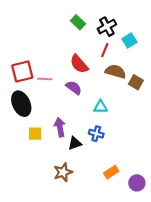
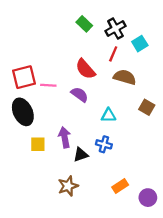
brown square: (136, 82) -> (147, 107), moved

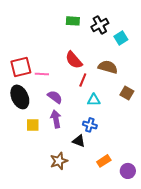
green rectangle: (84, 24) -> (73, 21), turned -40
red line: (113, 54) -> (83, 80), moved
purple semicircle: (80, 95) -> (55, 97), moved
black triangle: (81, 155) -> (79, 141), moved, turned 40

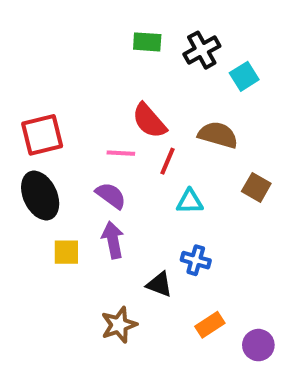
pink line: (42, 74) -> (121, 153), moved
blue cross: (90, 125) -> (196, 260), moved

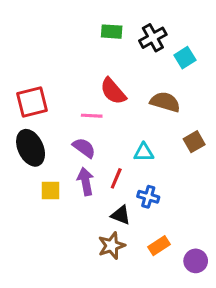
red line: (167, 161) -> (116, 178), moved
brown square: (256, 187) -> (194, 142), turned 30
brown star: (119, 325) -> (112, 246), moved

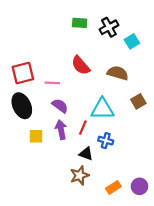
pink line: (92, 116) -> (52, 83), moved
cyan triangle: (144, 152) -> (102, 109), size x1.6
orange rectangle: (159, 246) -> (113, 187), moved

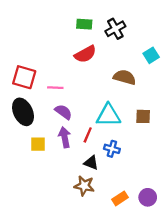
cyan square: (132, 41) -> (151, 55), moved
red semicircle: (81, 65) -> (85, 54), moved, turned -78
red square: (23, 73) -> (24, 77), turned 30
brown square: (138, 101) -> (143, 116), moved, turned 32
brown star: (80, 175) -> (84, 186), turned 30

